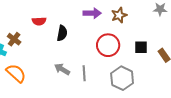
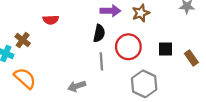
black semicircle: (62, 33) -> (99, 33), moved
gray arrow: (62, 69) -> (77, 86), moved, turned -49
gray line: (84, 73) -> (101, 61), moved

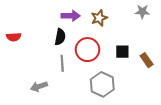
red semicircle: (51, 20) -> (14, 37), moved

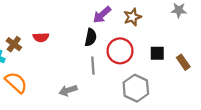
purple arrow: (71, 16) -> (102, 15), turned 138

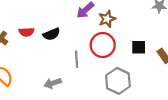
brown star: (132, 17) -> (107, 19), moved
black semicircle: (91, 37) -> (52, 34), moved, turned 56

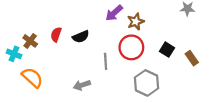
red semicircle: (26, 32) -> (56, 34), turned 112
black square: (139, 47) -> (167, 50), turned 32

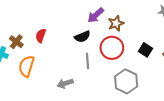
black semicircle: (81, 37) -> (82, 37), moved
orange semicircle: (32, 78) -> (26, 66), moved, turned -115

